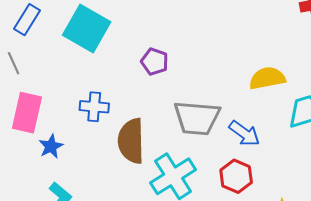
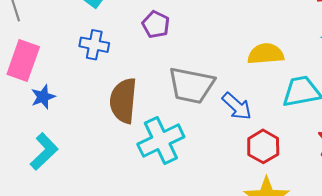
blue cross: (94, 107) -> (94, 45), moved
red hexagon: (236, 176) -> (263, 146), moved

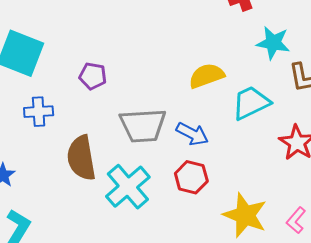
red hexagon: (263, 146) -> (191, 177), moved

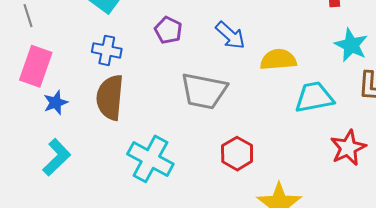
blue arrow: (192, 134) -> (230, 35), moved
brown semicircle: (81, 158) -> (110, 97), moved
cyan cross: (128, 187) -> (150, 159), moved, turned -36

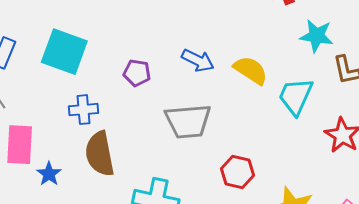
yellow semicircle: (278, 60) -> (251, 70), turned 54
cyan trapezoid: (314, 97) -> (296, 96), turned -39

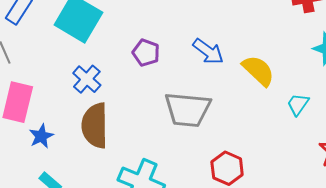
cyan trapezoid: (296, 96) -> (298, 104), size x0.6
blue cross: (83, 110) -> (87, 79), turned 36

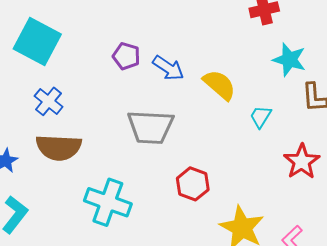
purple pentagon: (146, 53) -> (126, 56), moved
brown semicircle: (95, 126) -> (59, 147), turned -84

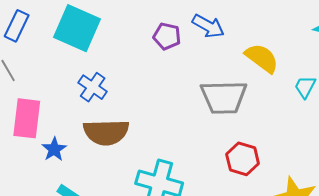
blue arrow: (168, 68) -> (208, 26), moved
gray trapezoid: (151, 127) -> (224, 97), moved

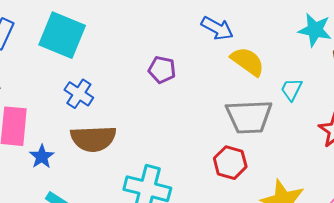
blue arrow: (208, 26) -> (217, 28), moved
purple pentagon: (167, 36) -> (162, 70), moved
gray trapezoid: (224, 97) -> (249, 117), moved

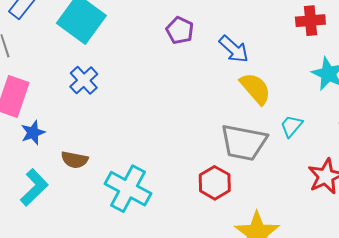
purple pentagon: (162, 70) -> (180, 30), moved
brown semicircle: (93, 139) -> (75, 160), moved, size x0.6

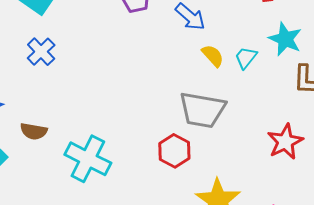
yellow semicircle: (255, 89) -> (213, 56), size x0.7
cyan trapezoid: (291, 126) -> (246, 58), moved

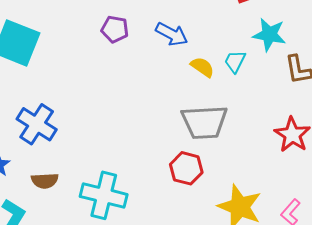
blue cross: (41, 52) -> (37, 124), moved, size x1.4

